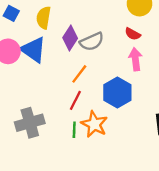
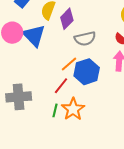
purple diamond: (70, 38) -> (67, 19), moved
blue hexagon: (117, 92) -> (87, 72), moved

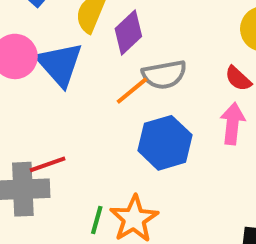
orange line: (69, 64) -> (132, 91), moved
red line: (61, 86) -> (48, 164), moved, turned 30

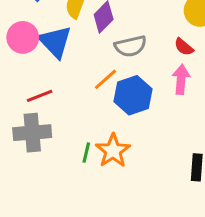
orange line: (132, 91) -> (105, 79), moved
red line: (48, 164) -> (40, 96), moved

